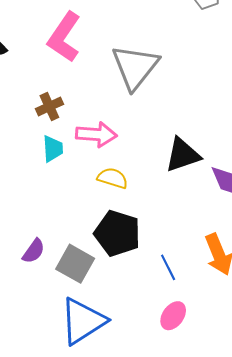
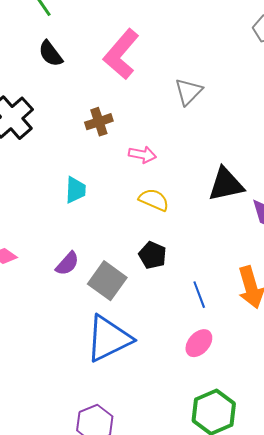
gray triangle: (135, 67) -> (188, 92), size x0.6
pink arrow: (96, 134) -> (142, 155), size x0.7
cyan trapezoid: (53, 149) -> (75, 190), moved
black pentagon: (117, 233) -> (153, 255), size x0.6

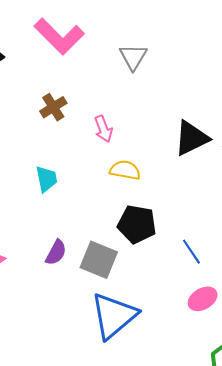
pink L-shape: (121, 54) -> (59, 36), turned -72
pink arrow: (142, 155) -> (103, 129), turned 72
black pentagon: (153, 255) -> (137, 224), size x1.4
pink ellipse: (199, 343) -> (203, 299), turned 32

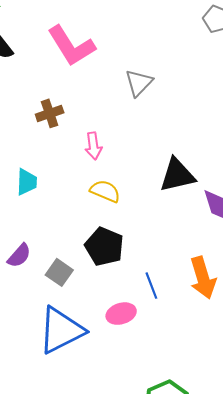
gray square: (99, 260) -> (59, 272), size x0.7
pink ellipse: (203, 299) -> (121, 314), moved

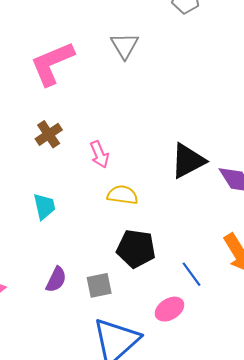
pink L-shape: (71, 46) -> (52, 63), turned 114
gray triangle: (139, 83) -> (125, 46), moved
gray square: (59, 272) -> (99, 285), turned -32

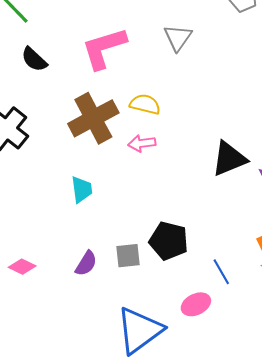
brown cross: (49, 134) -> (93, 118), size x1.8
pink arrow: (99, 154) -> (142, 143), turned 100
yellow semicircle: (122, 195) -> (145, 104), moved
gray square: (99, 285) -> (128, 256), moved

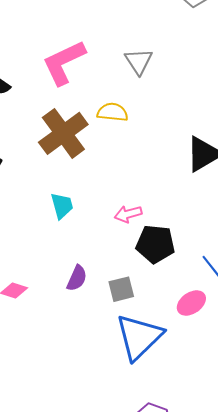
gray triangle: (178, 38) -> (139, 61), moved
pink arrow: (142, 143) -> (128, 214), moved
gray square: (128, 256) -> (121, 289), moved

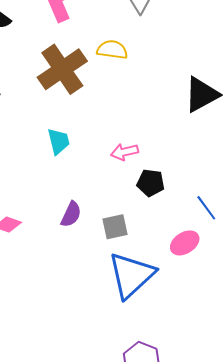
black pentagon: (155, 244) -> (151, 183), size x0.7

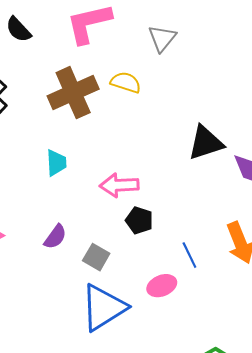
pink arrow: (124, 152) -> (119, 185), size x1.4
gray square: (115, 227) -> (96, 257), turned 32

